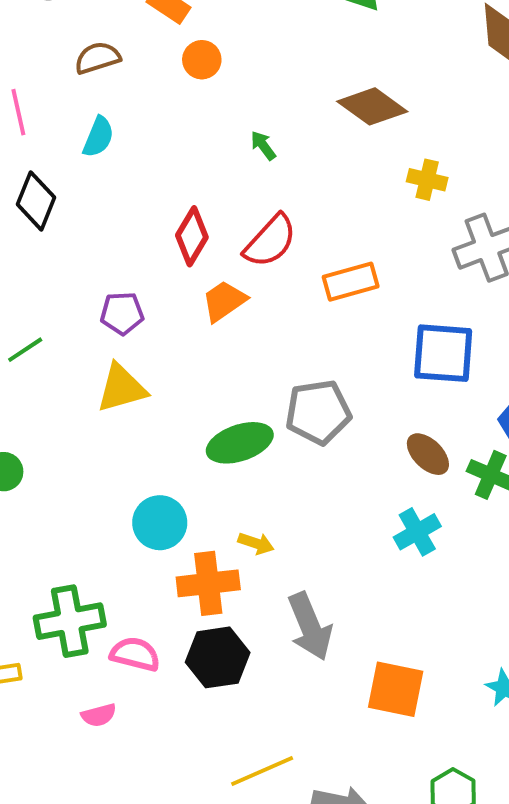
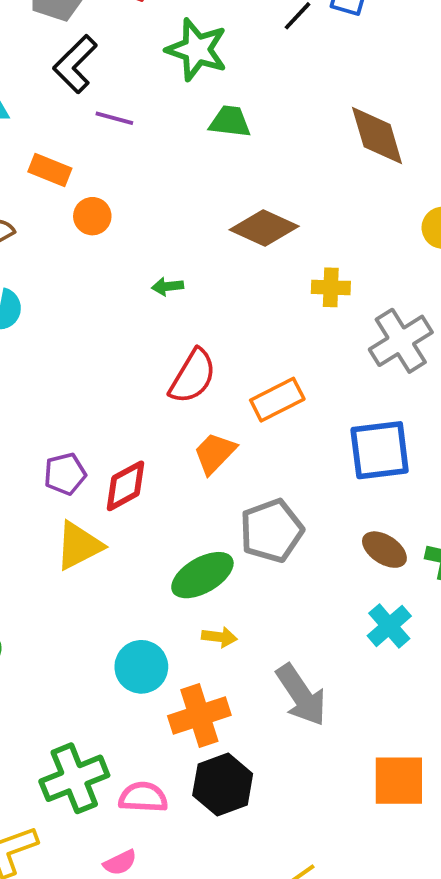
green arrow: (263, 146) -> (168, 286), turned -48
red diamond: (192, 236) -> (125, 486), moved, turned 42
orange trapezoid: (224, 301) -> (215, 453), moved
yellow arrow: (256, 543) -> (219, 637), moved
gray arrow: (310, 626) -> (301, 695), moved

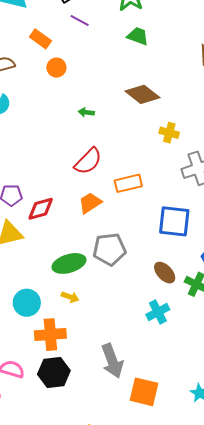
gray arrow: (301, 695) -> (112, 361), moved

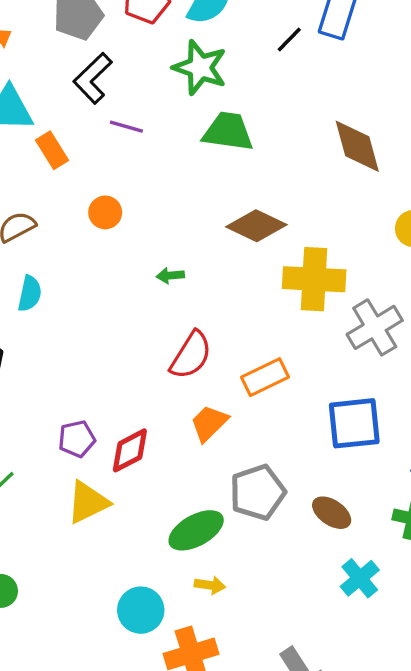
green trapezoid: (138, 36) -> (228, 131), size x1.4
orange rectangle: (40, 39) -> (52, 150), moved, turned 35
yellow cross: (169, 133) -> (314, 279), size x1.8
brown ellipse: (165, 273) -> (332, 513), moved

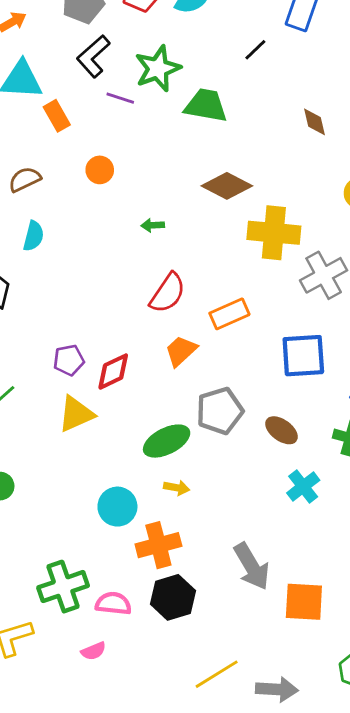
black line: (289, 40) -> (255, 50), moved
green star: (200, 68) -> (158, 69), moved, turned 30
brown diamond: (357, 146) -> (314, 122), size x0.6

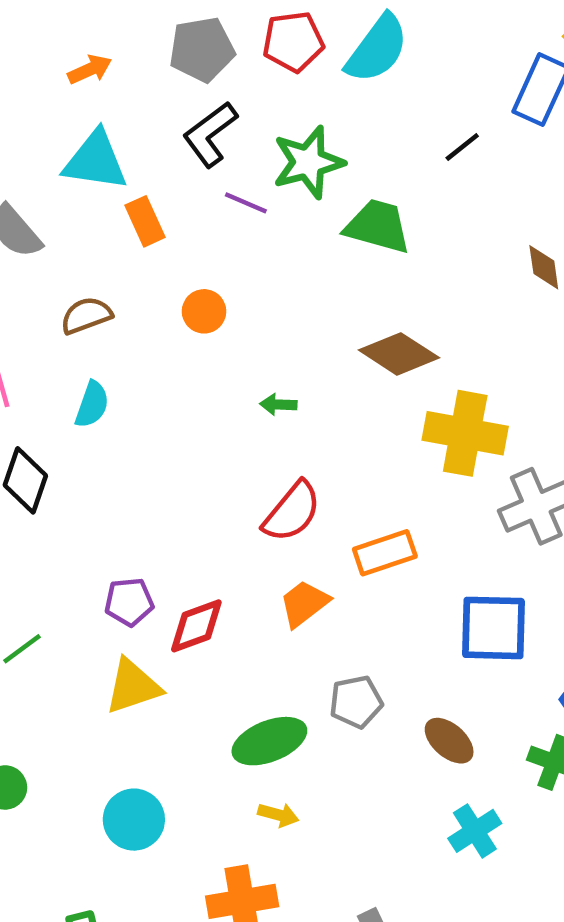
gray pentagon: (220, 411) -> (356, 702), size x0.7
cyan circle: (117, 507) -> (134, 820), moved

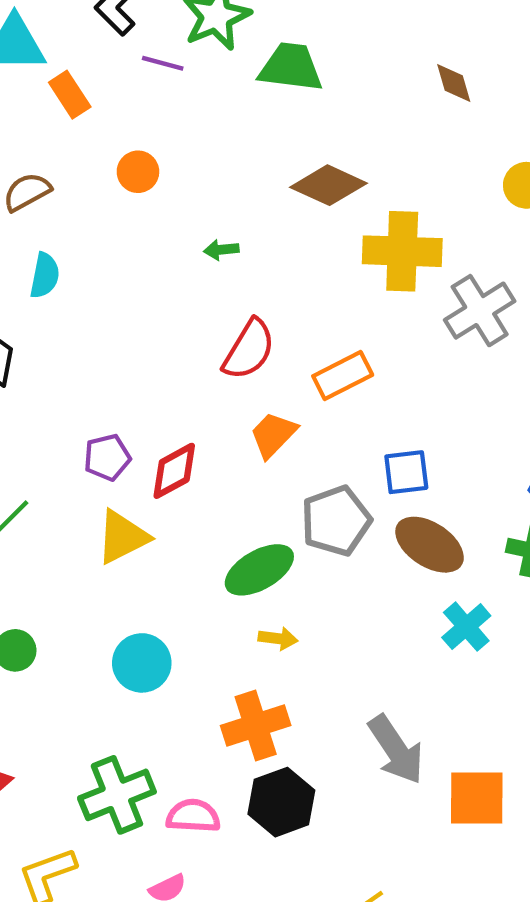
blue square: (494, 628) -> (406, 472), moved, size x0.7
gray pentagon: (356, 702) -> (336, 521), size x1.4
brown ellipse: (449, 741) -> (430, 545), size x1.4

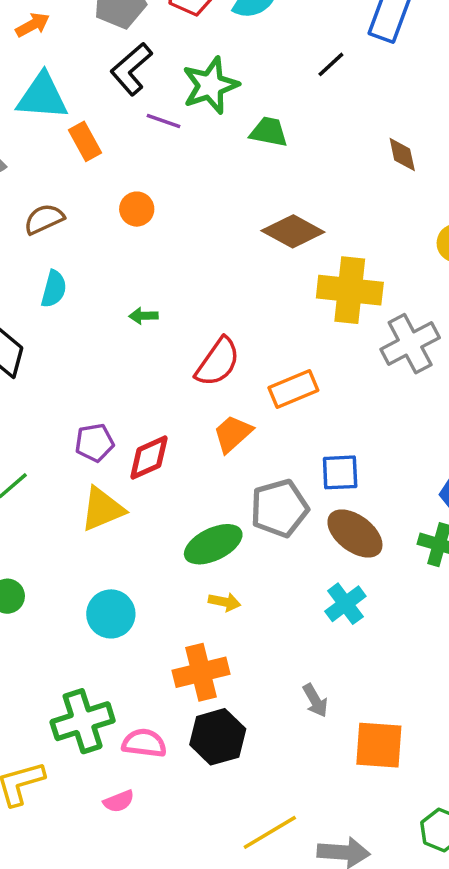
green trapezoid: (291, 67) -> (269, 132), size x0.7
green arrow: (221, 250) -> (143, 316), moved
cyan cross: (466, 627) -> (345, 604), moved
gray arrow: (396, 750) -> (315, 700), size x0.6

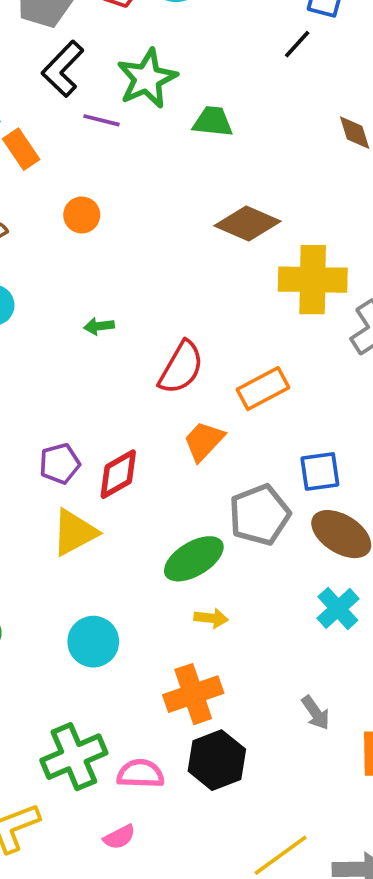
black line: (331, 64) -> (297, 44), moved

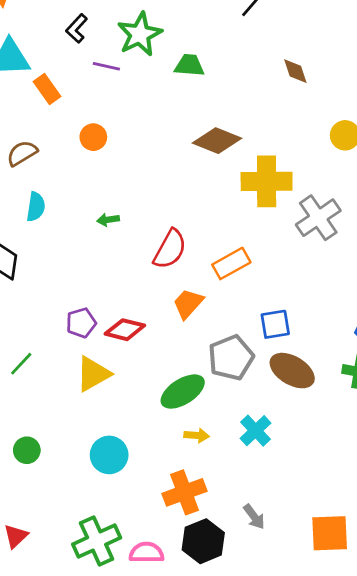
black L-shape: (63, 69) -> (77, 28), size x0.7
red diamond: (118, 474) -> (125, 330), turned 45
cyan cross: (338, 608) -> (256, 431), moved
gray arrow: (316, 713) -> (254, 517), moved

